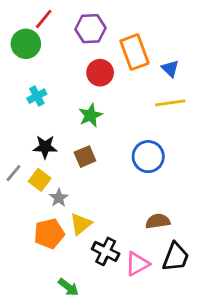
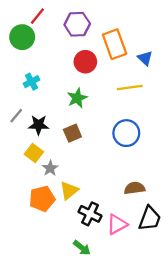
yellow line: (170, 103) -> (130, 87), moved
gray line: (13, 173) -> (16, 116), moved
green arrow: (68, 287) -> (82, 248), moved

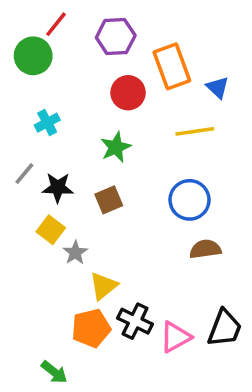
brown semicircle: (134, 188) -> (205, 249), moved
orange pentagon: (42, 199) -> (91, 328), moved
green arrow: (82, 248) -> (54, 372), moved

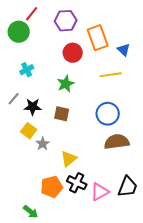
brown square: (109, 200) -> (62, 114), turned 35
brown semicircle: (205, 249) -> (117, 142), size x1.4
yellow triangle: (103, 286) -> (69, 159), moved

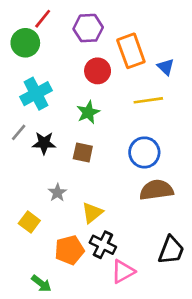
cyan cross: (27, 70) -> (36, 94), size x1.6
yellow square: (29, 131) -> (29, 222), moved
pink triangle: (100, 192) -> (123, 272), moved

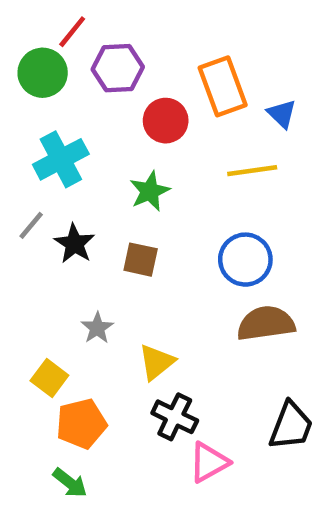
purple hexagon: (88, 28) -> (118, 68), moved
black star: (44, 143) -> (74, 244), turned 30
orange pentagon: (69, 250) -> (81, 424), moved

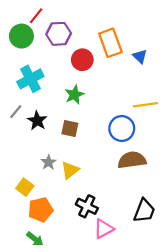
yellow line: (252, 171) -> (145, 105), moved
yellow triangle: (157, 362) -> (70, 170), moved

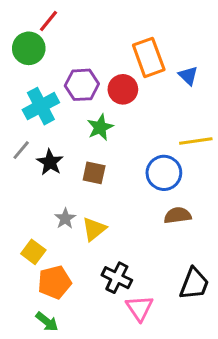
purple hexagon: (59, 34) -> (82, 85), moved
red circle: (82, 60) -> (123, 89), moved
brown semicircle: (132, 160) -> (178, 215), size x0.7
pink triangle: (104, 229) -> (140, 308), turned -35

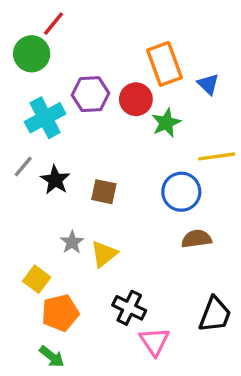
green star: (100, 127) -> (166, 123), moved

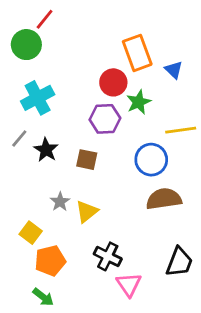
purple hexagon: (90, 94) -> (105, 119), moved
brown semicircle: (196, 239) -> (164, 199), size x1.4

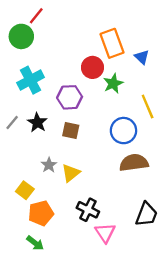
purple hexagon: (105, 119) -> (70, 97), moved
yellow line: (181, 130) -> (148, 106), turned 75
gray line: (19, 139) -> (12, 123), moved

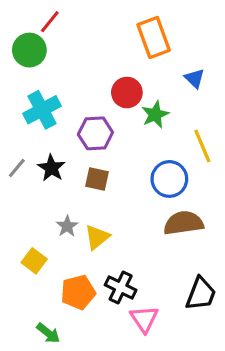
orange rectangle: (112, 43) -> (154, 37), moved
orange pentagon: (41, 213) -> (78, 292), moved

